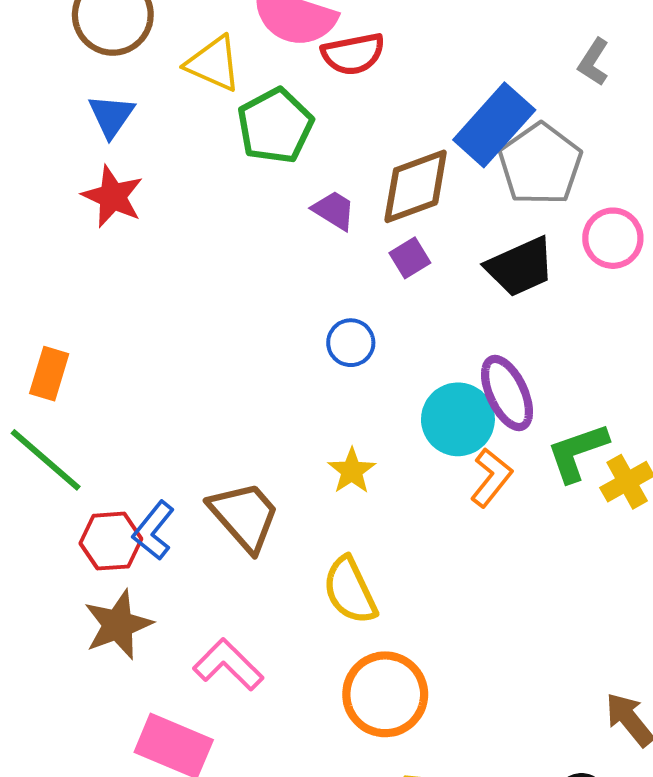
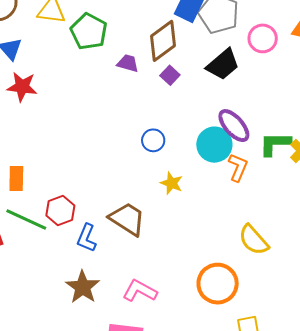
blue circle: (351, 343) -> (153, 140), moved
green L-shape: (577, 452) -> (275, 144), turned 36
red hexagon: (111, 541) -> (60, 210), moved
yellow semicircle: (350, 590) -> (254, 240), moved

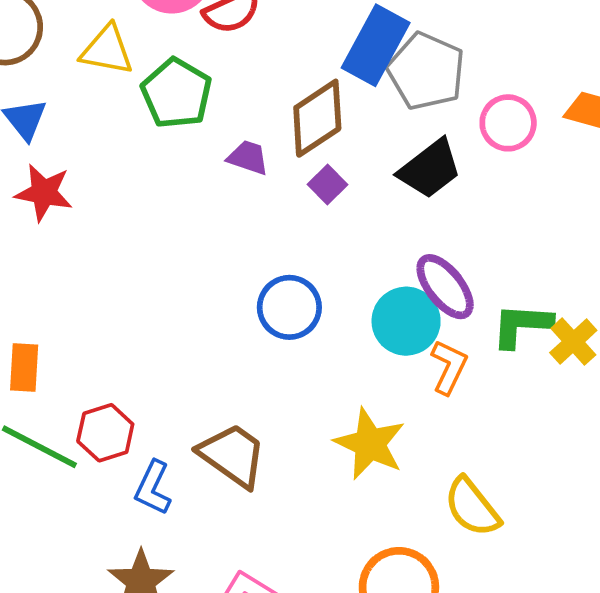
blue circle: (153, 140) -> (289, 307), size x1.4
yellow star: (172, 183) -> (370, 444), moved, size x1.6

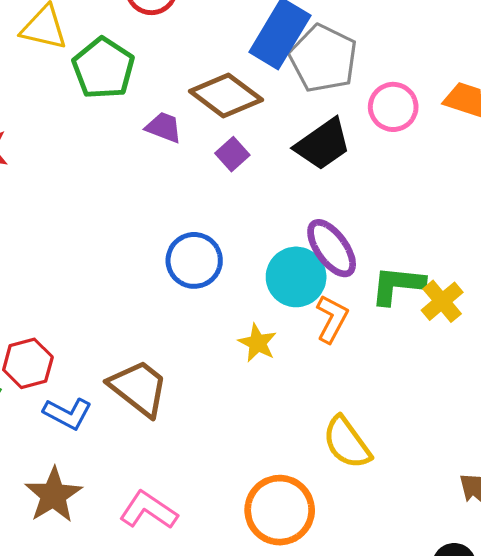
brown diamond: (317, 118) -> (226, 95), turned 68
yellow star: (370, 444) -> (257, 343), moved, size x0.6
blue L-shape: (153, 488) -> (68, 413), turned -90

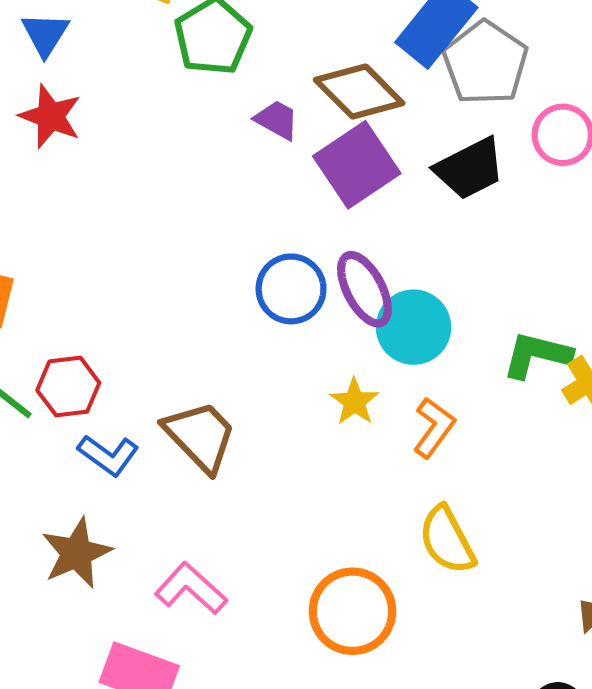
purple square: (232, 154) -> (357, 165), size x2.0
purple ellipse: (332, 248) -> (364, 289), moved
orange L-shape: (332, 319) -> (434, 428), moved

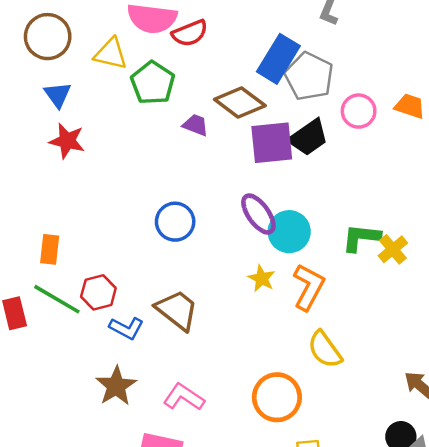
purple square: (357, 165) -> (272, 143), moved, turned 36
blue circle: (291, 289) -> (175, 222), moved
orange L-shape: (434, 428) -> (309, 287), size x1.4

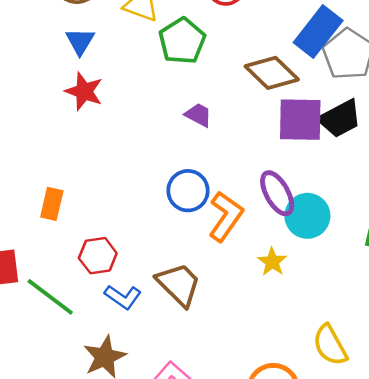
purple trapezoid: (195, 125) -> (199, 115), moved
orange L-shape: (309, 287) -> (226, 216), moved
green line: (57, 299) -> (50, 297), moved

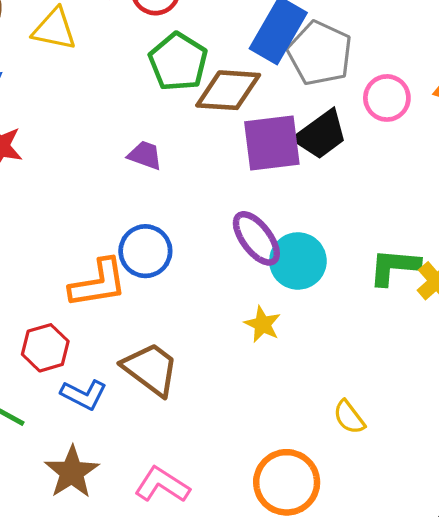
green pentagon: (182, 41) -> (178, 62), moved
brown diamond: (272, 73) -> (228, 90), turned -32
orange L-shape: (226, 216) -> (98, 283), moved, turned 54
yellow semicircle: (330, 345) -> (349, 417), size x0.7

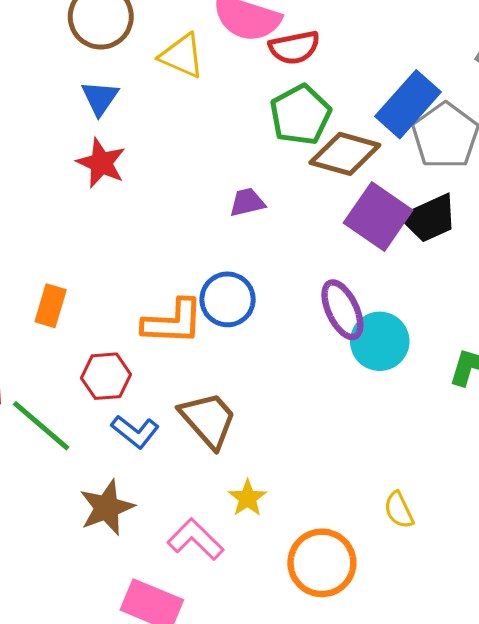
purple square: (272, 143) -> (378, 217), turned 30
purple trapezoid: (145, 155) -> (247, 202), turned -45
yellow star: (263, 324) -> (248, 498), moved

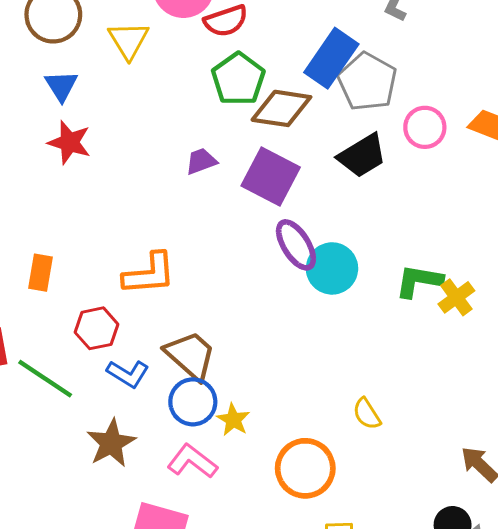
yellow triangle: (182, 56) -> (128, 40), turned 42
purple square: (378, 217) -> (271, 176), moved
blue circle: (228, 299) -> (193, 402), moved

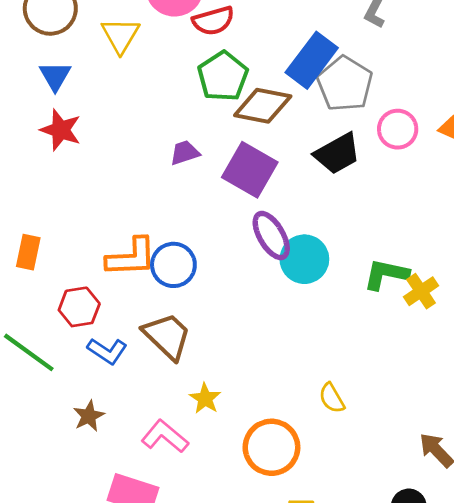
blue circle: (193, 402) -> (173, 265), moved
brown star: (111, 443) -> (89, 416), size x0.7

